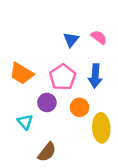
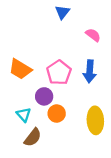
blue triangle: (71, 40) -> (62, 12), moved
orange circle: (80, 107) -> (57, 114), moved
brown semicircle: (47, 152) -> (33, 137), moved

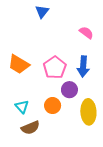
blue triangle: (62, 12) -> (42, 12), moved
purple circle: (44, 96) -> (69, 90), moved
brown semicircle: (33, 137) -> (30, 128), turned 30

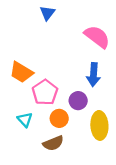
pink semicircle: (86, 33) -> (97, 37), size x1.6
pink pentagon: (55, 67) -> (45, 92), moved
brown semicircle: (30, 128) -> (53, 143), moved

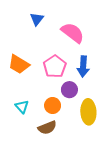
blue triangle: (47, 13) -> (37, 19), moved
pink semicircle: (97, 37) -> (73, 33), moved
pink pentagon: (45, 92) -> (55, 66), moved

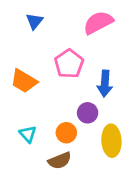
blue triangle: (37, 19) -> (34, 21), moved
pink semicircle: (73, 33) -> (98, 23), moved, turned -65
pink pentagon: (55, 66) -> (69, 64), moved

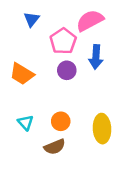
pink pentagon: (69, 64) -> (63, 41), moved
blue arrow: (105, 84) -> (96, 57), moved
purple circle: (88, 113) -> (67, 70), moved

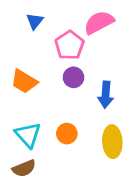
blue arrow: (96, 57) -> (106, 95), moved
cyan triangle: (26, 123) -> (28, 135), size x1.5
brown semicircle: (55, 147) -> (24, 168), moved

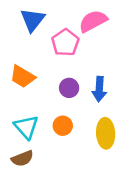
blue triangle: (35, 21) -> (33, 20), size x1.5
purple circle: (74, 77) -> (69, 88), moved

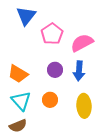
pink semicircle: (93, 21) -> (82, 43), moved
orange trapezoid: (22, 77) -> (18, 74), moved

